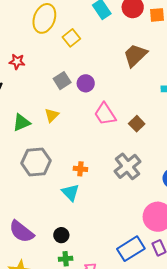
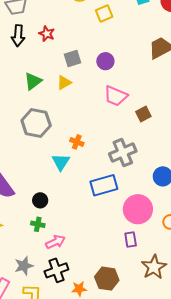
red star: (17, 62) -> (47, 34), moved
gray square: (62, 81) -> (72, 59), moved
pink trapezoid: (105, 114) -> (116, 96), turned -50
green triangle: (21, 123) -> (33, 81), turned -30
blue rectangle: (131, 249) -> (104, 185), moved

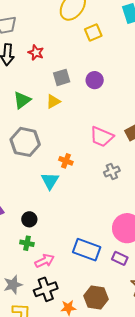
pink trapezoid: (116, 96) -> (102, 137), moved
gray cross: (123, 153) -> (112, 171), size x0.6
blue rectangle: (104, 185) -> (87, 250), moved, turned 36
purple rectangle: (131, 240) -> (120, 258), turned -56

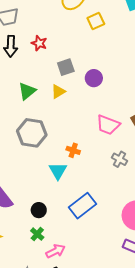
purple circle: (95, 80) -> (94, 78), moved
gray cross: (112, 171) -> (119, 159), turned -35
green cross: (27, 243) -> (37, 234), turned 32
blue rectangle: (87, 250) -> (82, 206), moved, turned -56

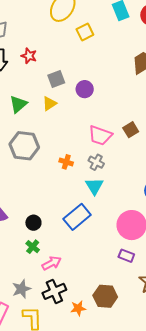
gray cross: (119, 159) -> (96, 162), moved
cyan triangle: (58, 171) -> (94, 186), moved

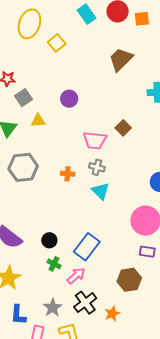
gray square: (56, 79) -> (23, 98), moved
yellow triangle: (49, 104) -> (38, 121), turned 42
blue rectangle: (77, 217) -> (87, 247), moved
brown hexagon: (105, 296) -> (129, 280), moved

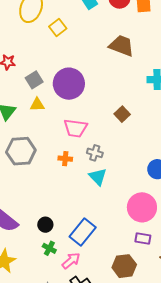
brown trapezoid: (121, 59) -> (122, 46), turned 64
gray square: (23, 98) -> (34, 80), moved
purple circle: (69, 99) -> (69, 84), size x1.8
pink trapezoid: (95, 140) -> (75, 128), moved

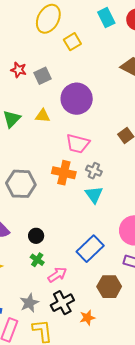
gray square: (34, 80) -> (43, 76), moved
gray hexagon: (21, 151) -> (21, 184), moved
orange cross: (65, 159) -> (64, 173), size x1.6
blue rectangle: (83, 232) -> (90, 249), moved

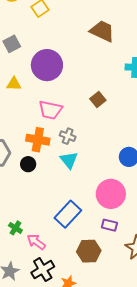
black circle: (36, 236) -> (28, 164), moved
pink arrow: (57, 275) -> (36, 242), turned -108

